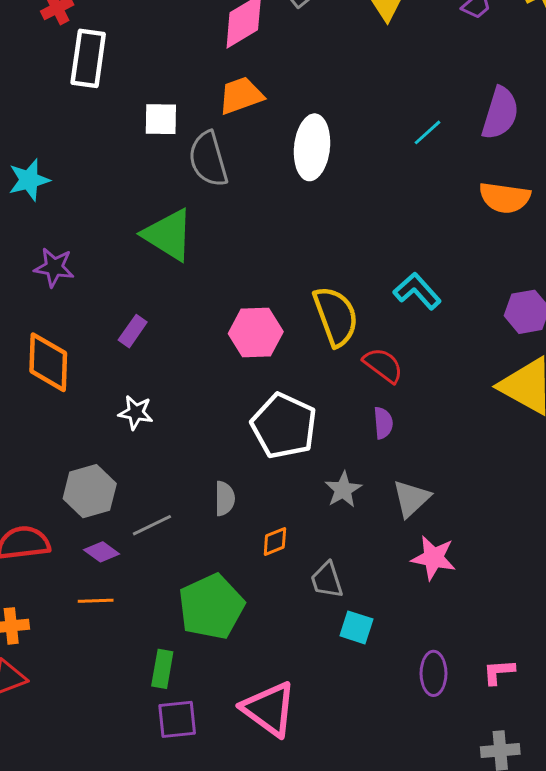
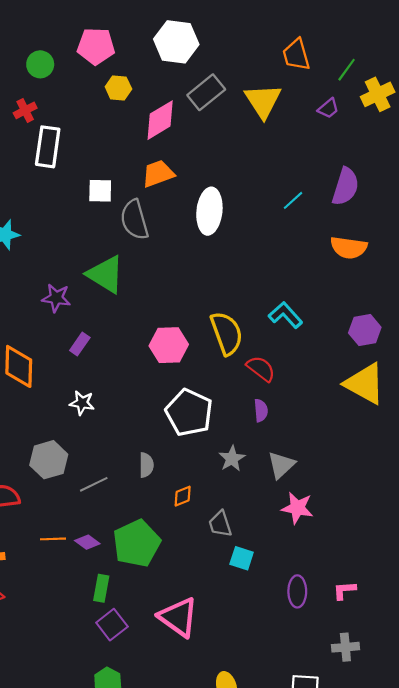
purple star: (54, 267) -> (56, 298), moved
purple diamond: (102, 552) -> (87, 542), moved
purple square: (177, 719) -> (112, 625), turned -32

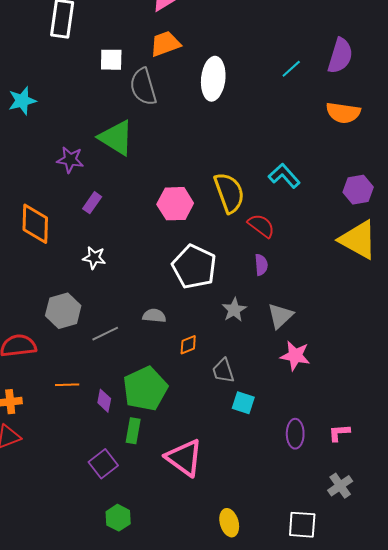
gray semicircle: (146, 465) -> (154, 316), turned -85
purple diamond: (87, 542) -> (104, 401), moved, turned 65
green rectangle: (101, 588) -> (133, 431), moved
purple square: (112, 625) -> (103, 464), moved
gray cross: (345, 647) -> (340, 486), turned -30

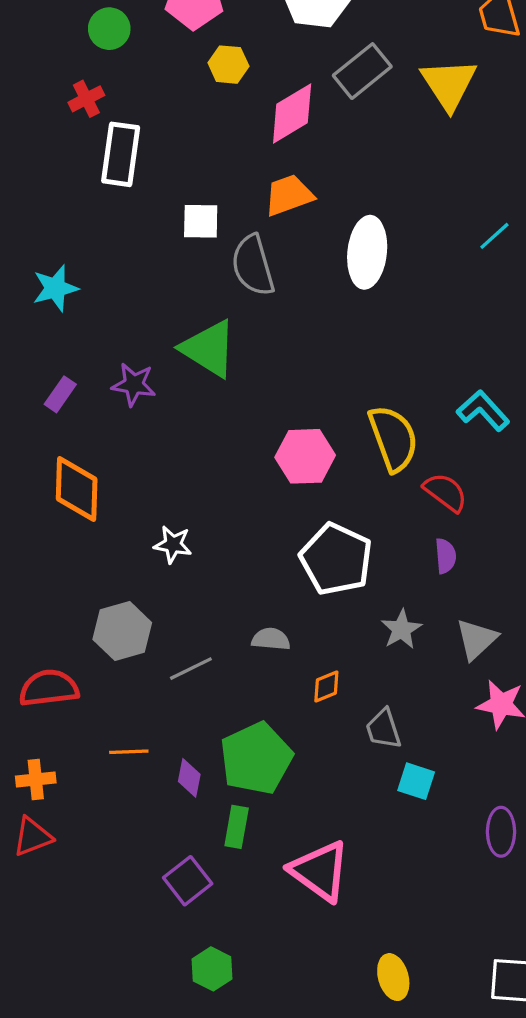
purple rectangle: (92, 203) -> (60, 394), moved

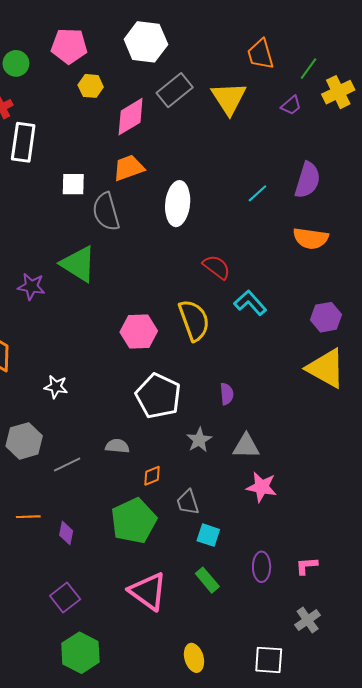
red semicircle: (446, 492) -> (217, 267), moved
gray triangle: (477, 639) -> (246, 446), turned 44
green pentagon: (256, 758) -> (134, 521), moved
green rectangle: (237, 827) -> (207, 580), moved, turned -50
green hexagon: (212, 969) -> (80, 653), size x1.5

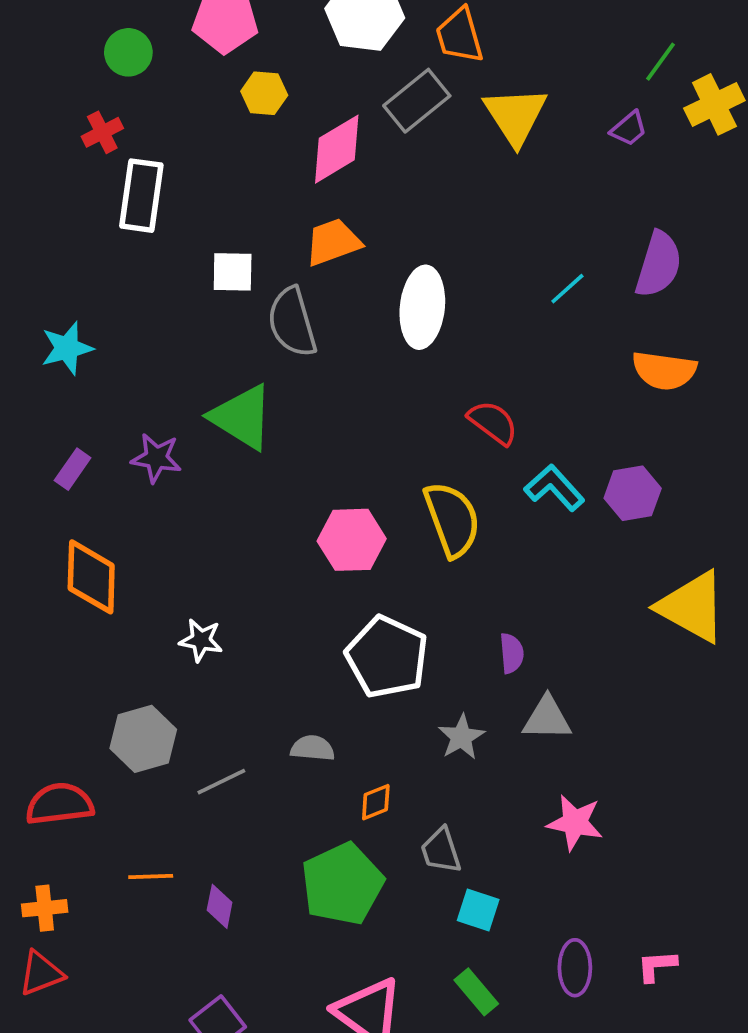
orange trapezoid: (261, 54) -> (460, 36), moved
purple hexagon: (326, 317) -> (633, 493), moved
gray triangle: (246, 446) -> (547, 718), moved

